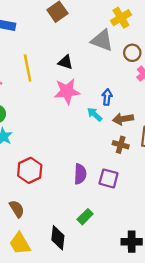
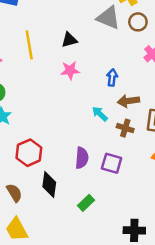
brown circle: (132, 53) -> (138, 22), moved
black triangle: (66, 62) -> (69, 40), turned -35
pink star: (67, 91) -> (70, 70), size x0.7
cyan arrow: (95, 114) -> (100, 114), moved
black diamond: (58, 238) -> (49, 184), moved

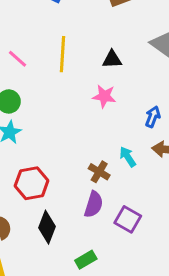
brown cross: (125, 128) -> (99, 172), moved

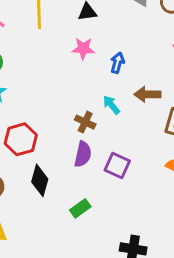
blue arrow: (153, 117) -> (117, 63), moved

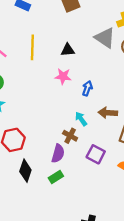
brown cross: (85, 122) -> (70, 136), moved
purple square: (117, 166) -> (96, 154), moved
green rectangle: (80, 208) -> (56, 177), moved

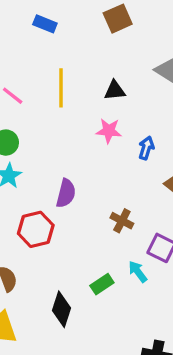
cyan arrow: (81, 119) -> (138, 272), moved
purple semicircle: (58, 154) -> (66, 193), moved
black diamond: (25, 171) -> (61, 309), moved

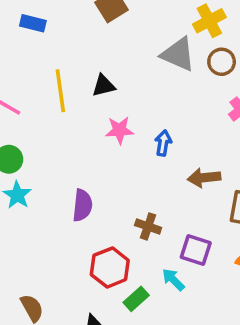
black triangle: (115, 90) -> (103, 86), moved
red hexagon: (36, 229) -> (110, 267), moved

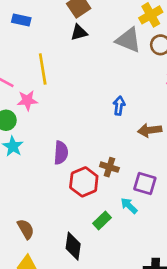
black triangle: (103, 86) -> (79, 32), moved
pink star: (119, 130) -> (27, 100), moved
red hexagon: (110, 267) -> (84, 182), moved

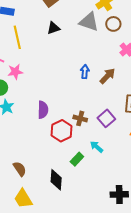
black triangle: (79, 32) -> (53, 28), moved
yellow line: (43, 69) -> (17, 37), moved
brown arrow: (150, 130) -> (107, 76), moved, turned 144
purple square: (145, 184) -> (106, 118), moved, turned 36

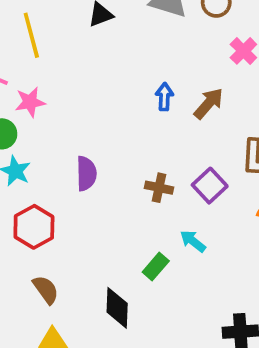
red hexagon: (61, 131) -> (34, 227), moved

